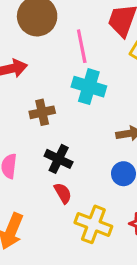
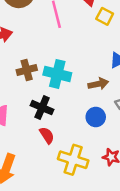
cyan cross: (89, 87) -> (57, 74), moved

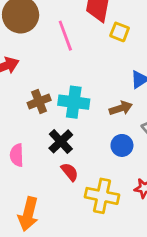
black cross: (42, 108) -> (61, 141), turned 30

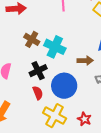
brown cross: (39, 101) -> (32, 39), turned 35
blue circle: (122, 145) -> (64, 86), moved, size x1.6

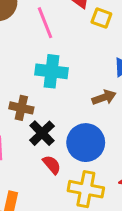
brown cross: (32, 39) -> (21, 108), moved
cyan cross: (55, 47) -> (51, 71), moved

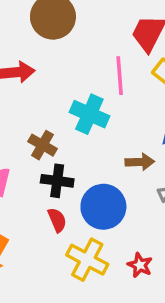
pink line: (45, 23) -> (120, 76), moved
black cross: (42, 133) -> (57, 181), turned 35

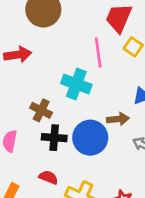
blue circle: (103, 207) -> (90, 138), moved
red semicircle: (57, 220) -> (48, 177), moved, turned -42

